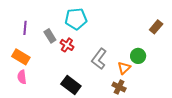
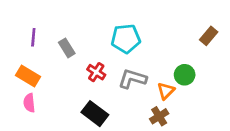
cyan pentagon: (76, 19) -> (126, 39), moved
red cross: (67, 45) -> (96, 72), moved
gray L-shape: (99, 59) -> (132, 79), turned 70
brown cross: (119, 87) -> (159, 116), turned 32

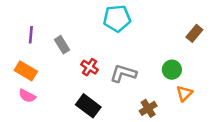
cyan pentagon: (126, 39) -> (117, 18), moved
orange triangle: (166, 91) -> (184, 93), moved
pink semicircle: (29, 103) -> (27, 96), turned -56

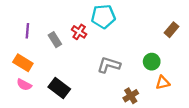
red cross: (89, 67) -> (79, 32), moved
orange triangle: (184, 93) -> (163, 83), turned 32
black rectangle: (88, 106) -> (59, 88), moved

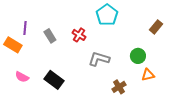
cyan pentagon: (103, 17) -> (107, 15), moved, turned -30
red cross: (79, 32) -> (79, 35), moved
orange rectangle: (23, 63) -> (13, 45), moved

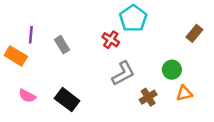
red cross: (79, 35) -> (111, 40), moved
gray L-shape: (99, 59) -> (123, 73), turned 135
brown cross: (119, 87) -> (148, 97), moved

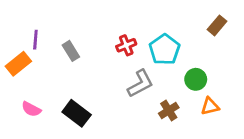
cyan pentagon: (133, 18) -> (165, 50), moved
brown rectangle: (194, 33) -> (217, 25), moved
red cross: (111, 40) -> (126, 45), turned 35
orange rectangle: (16, 56) -> (18, 64), turned -70

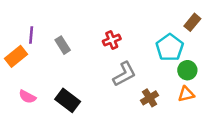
cyan pentagon: (165, 50) -> (170, 48), moved
green circle: (196, 79) -> (187, 70), moved

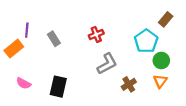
orange triangle: (186, 94) -> (160, 81), turned -40
black rectangle: (68, 100) -> (58, 87), turned 66

